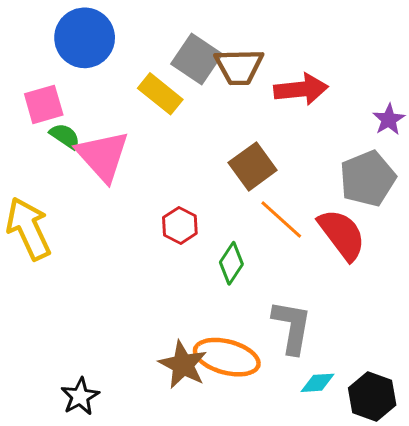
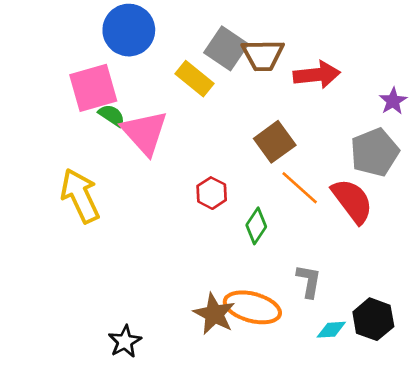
pink square: (44, 104) -> (93, 88), size x1.4
gray L-shape: (292, 327) -> (309, 281), size x0.7
black hexagon: (372, 396) -> (373, 319), moved

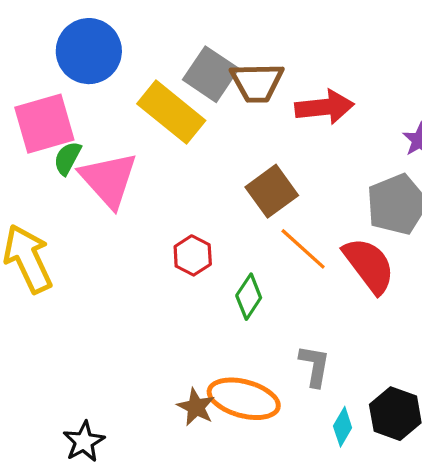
yellow rectangle: (195, 79) -> (171, 112), size x1.4
green semicircle: (112, 115) -> (67, 158), turned -96
brown star: (214, 314) -> (196, 407), size x0.7
cyan diamond: (331, 330) -> (343, 427), turned -56

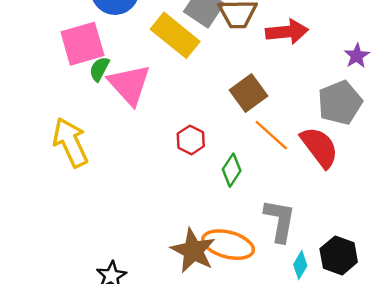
gray L-shape: (315, 366) -> (280, 221), size x1.4
brown star: (196, 407) -> (193, 251), size x1.6

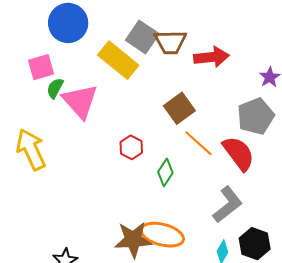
pink square: (82, 44) -> (41, 67), size x0.7
gray L-shape: (280, 221) -> (228, 205), moved, turned 42
brown star: (193, 251) -> (133, 240), turned -30

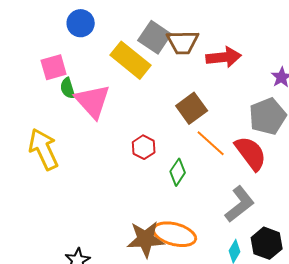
blue circle: (68, 23) -> (81, 23), size x0.7
green semicircle: (55, 88) -> (68, 88), turned -45

